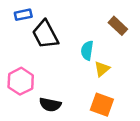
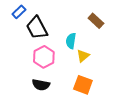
blue rectangle: (23, 15) -> (19, 12), turned -32
pink hexagon: (21, 81) -> (44, 57), moved

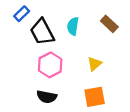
cyan semicircle: (71, 41) -> (73, 26), moved
orange square: (83, 85) -> (95, 97), turned -30

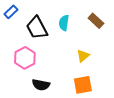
blue rectangle: (22, 14) -> (11, 12), moved
pink hexagon: (50, 65) -> (25, 58), moved

